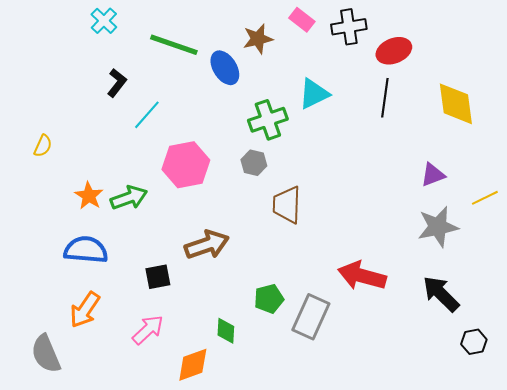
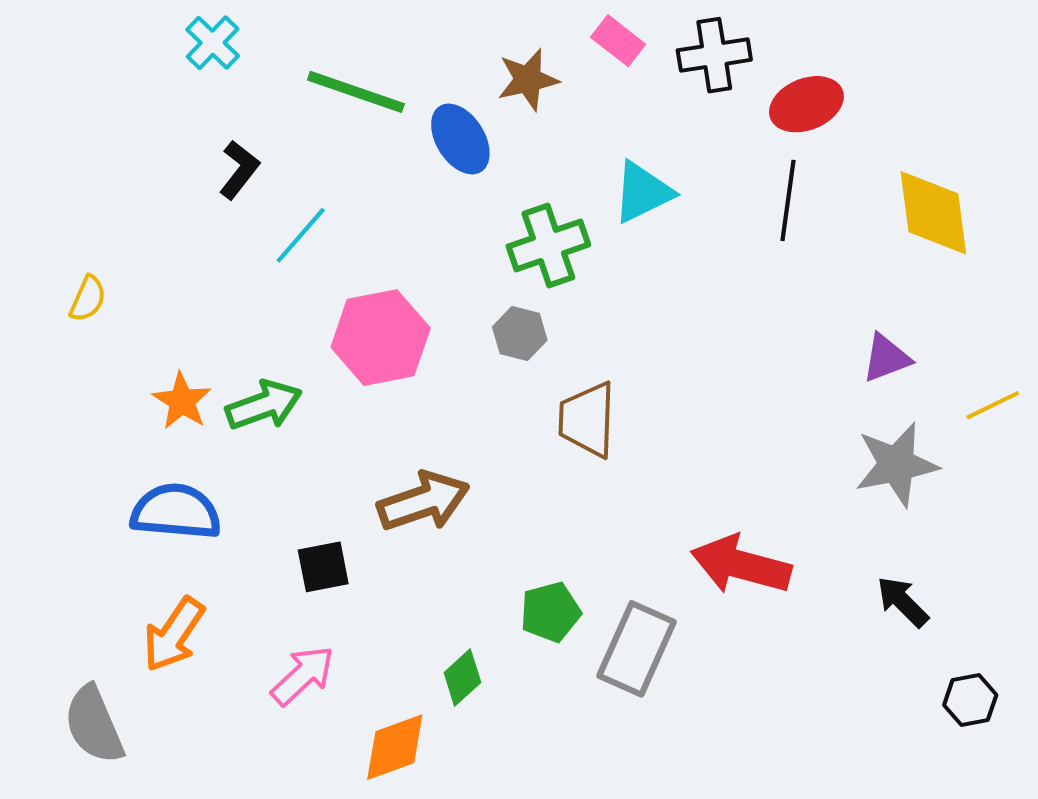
black arrow: (441, 294) -> (903, 602), size x0.7
green diamond: (226, 331) -> (462, 677), turned 44

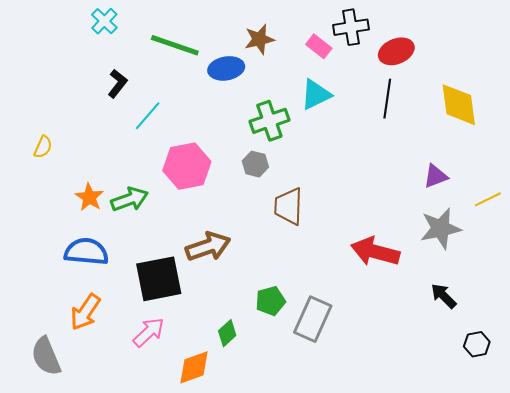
pink rectangle: (618, 41) -> (319, 46), moved
blue ellipse: (460, 139) -> (226, 68), turned -68
red arrow: (741, 565) -> (375, 252), moved
black square: (323, 567) -> (159, 279), size x1.8

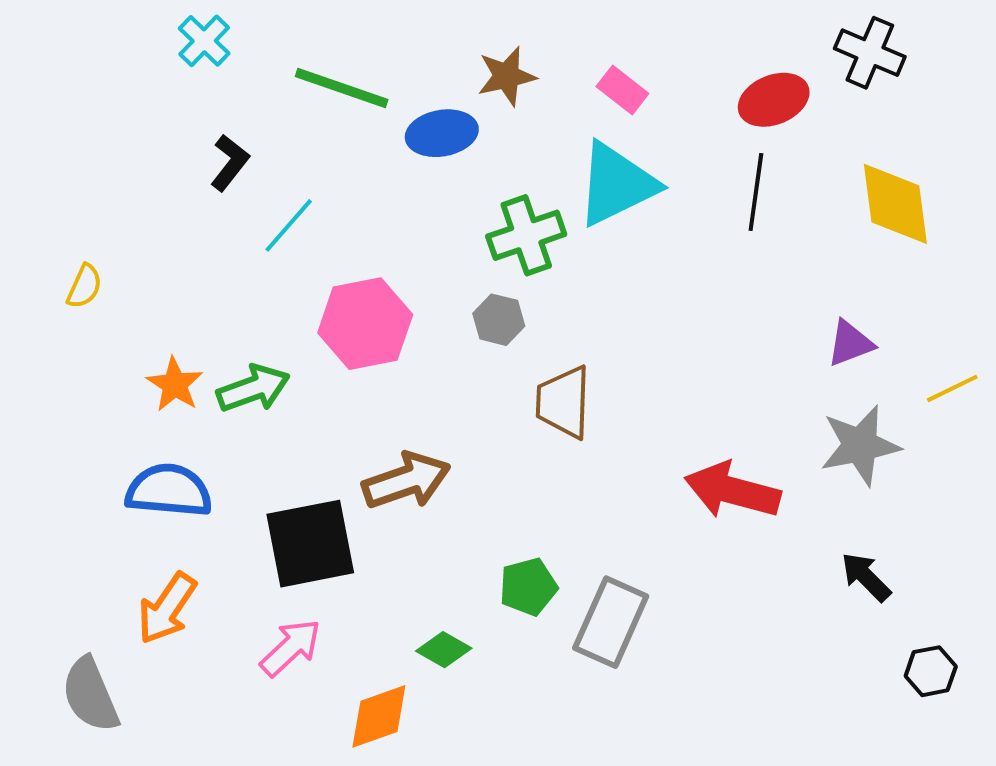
black cross: (351, 27) -> (870, 53), moved, turned 32
cyan triangle: (316, 95) -> (617, 184), size x1.4
green diamond: (227, 333) -> (444, 650), turned 72

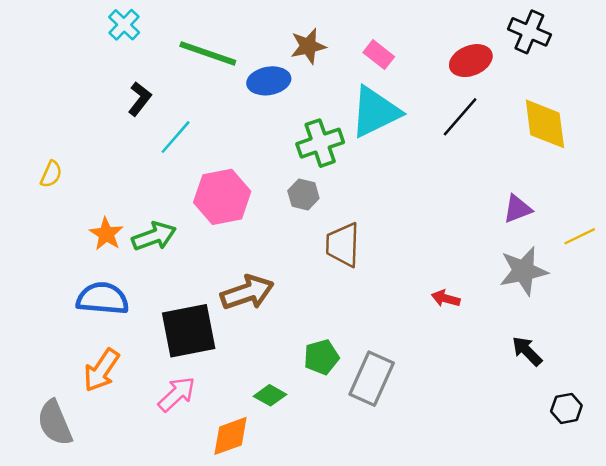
black line: (756, 192) -> (460, 117), turned 33
red arrow: (732, 491) -> (446, 298), size x0.5

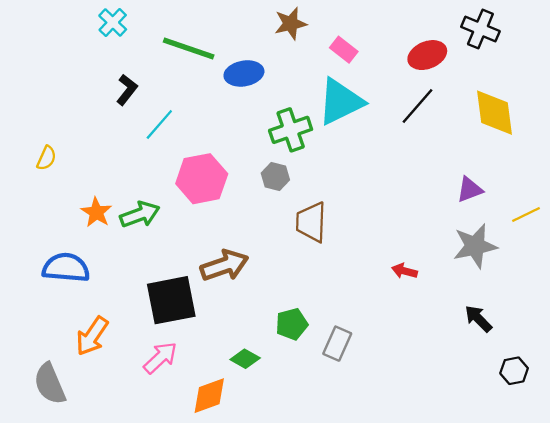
brown star: (308, 46) -> (291, 24), moved
blue semicircle: (103, 298) -> (66, 268), moved
gray rectangle: (372, 379) -> (337, 344), size x0.7

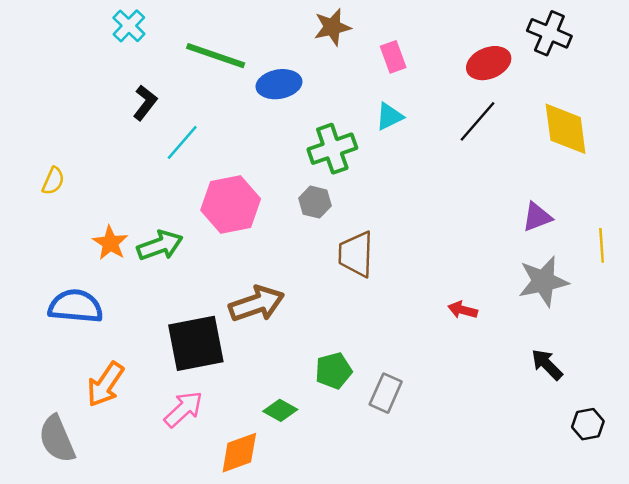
pink rectangle: (344, 50) -> (393, 57), turned 32
cyan triangle: (340, 102) -> (389, 116), size x0.5
yellow line: (526, 215) -> (602, 245), turned -68

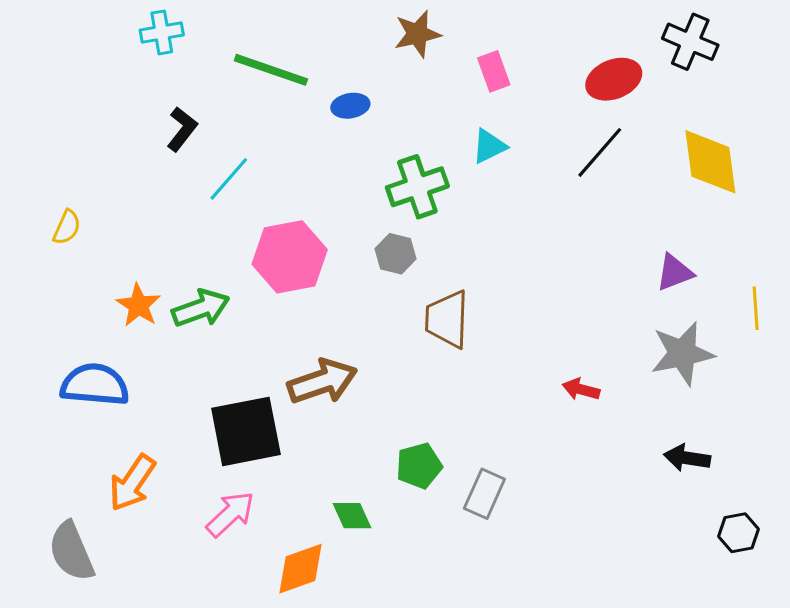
cyan cross: (129, 26) -> (162, 32), turned 36
blue ellipse: (279, 84) -> (350, 106), size x0.7
black arrow: (547, 365) -> (687, 458), turned -36
green diamond: (280, 410) -> (352, 516), turned 36

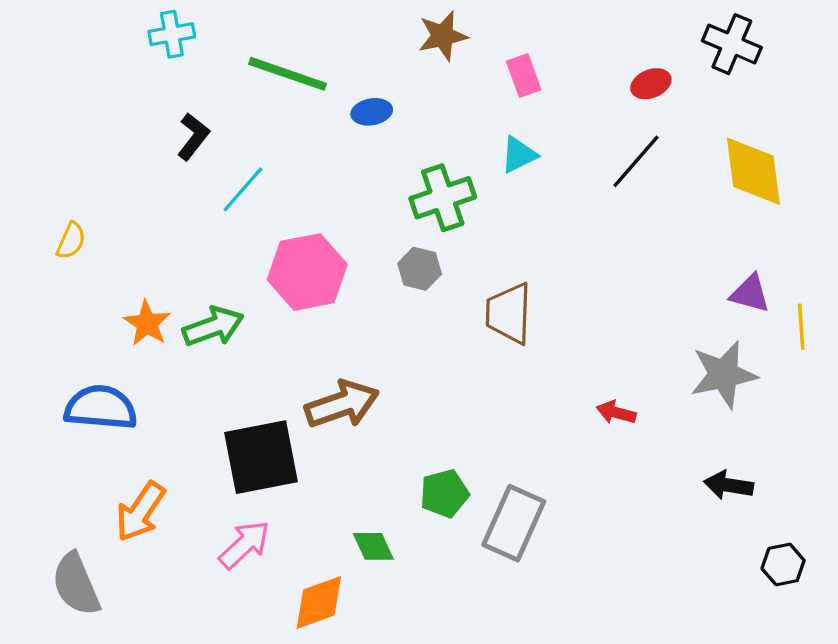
red ellipse: (614, 79) -> (651, 84), size x0.7
purple triangle: (675, 272) -> (750, 294), moved, turned 36
brown trapezoid: (447, 319) -> (509, 313), moved
gray rectangle: (484, 494) -> (514, 523), size x1.4

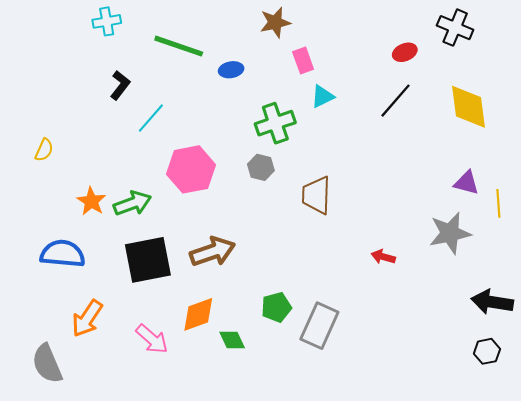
pink rectangle: (524, 75) -> (303, 60), moved
black square: (261, 457) -> (148, 260), moved
black arrow: (729, 485) -> (492, 302), moved, size x1.4
pink arrow: (244, 545) -> (152, 339), turned 84
orange diamond: (319, 602) -> (198, 314), moved

